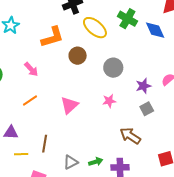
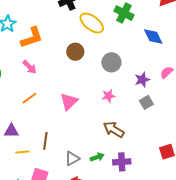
blue diamond: (155, 30) -> (153, 36), moved
orange L-shape: (52, 37) -> (32, 38), moved
brown arrow: (130, 136) -> (114, 129), moved

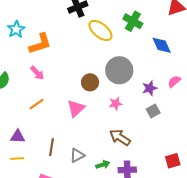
brown circle: (75, 52) -> (90, 82), moved
gray circle: (111, 62) -> (119, 70), size x1.4
yellow line: (22, 152) -> (17, 159), moved
gray triangle: (72, 158) -> (77, 155), moved

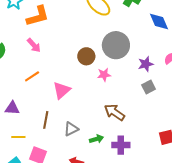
pink star: (116, 104) -> (104, 75), moved
pink triangle: (76, 108) -> (62, 90), moved
yellow line: (17, 159) -> (18, 137), moved

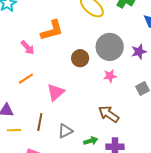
orange L-shape: (38, 16) -> (52, 30), moved
purple star: (146, 64) -> (139, 52), moved
pink star: (104, 75) -> (110, 76), moved
yellow line: (18, 137) -> (14, 130), moved

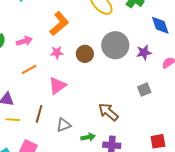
orange L-shape: (52, 30) -> (59, 24), turned -30
pink arrow: (28, 47) -> (24, 41), moved, turned -70
pink star: (110, 76) -> (57, 53), moved

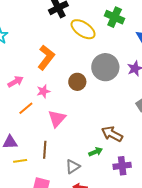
pink star: (57, 53) -> (43, 91), moved
gray triangle: (64, 125) -> (73, 167), moved
green arrow: (88, 137) -> (96, 152), moved

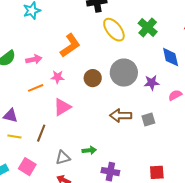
brown arrow: (112, 134) -> (121, 115), moved, turned -45

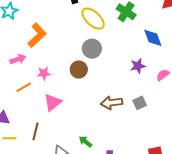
orange L-shape: (70, 45) -> (37, 35), moved
gray circle: (124, 73) -> (92, 49), moved, size x0.7
green arrow: (89, 150) -> (85, 142), turned -128

